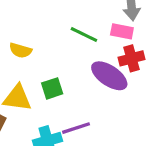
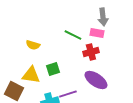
red cross: (131, 58) -> (91, 52), moved
purple ellipse: (109, 76) -> (96, 80), moved

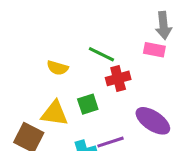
green line: (73, 35) -> (101, 54), moved
red cross: (91, 52) -> (118, 78), moved

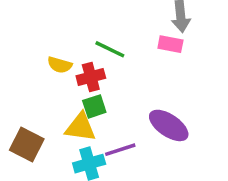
red cross: (118, 78) -> (91, 77), moved
yellow triangle: (54, 113) -> (80, 127), moved

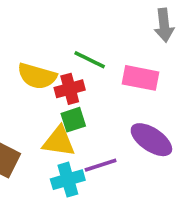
pink rectangle: (170, 44) -> (141, 78), moved, size x1.4
yellow semicircle: (60, 65) -> (37, 76), size x1.5

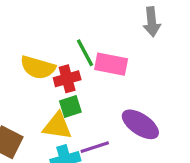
green line: (90, 60) -> (85, 53), turned 36
pink rectangle: (141, 78) -> (111, 64), moved

